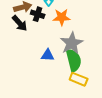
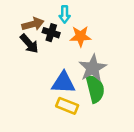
blue triangle: (48, 55) -> (63, 83), size x1.5
yellow rectangle: (79, 79) -> (67, 106), moved

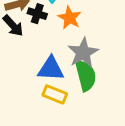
orange star: (80, 36) -> (70, 18), turned 30

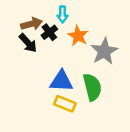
black cross: (37, 14) -> (49, 32), turned 35
gray star: (83, 53) -> (104, 51), moved

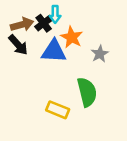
black cross: (49, 32) -> (44, 23), moved
gray star: (104, 51) -> (100, 54), size x0.6
blue triangle: (61, 81) -> (54, 51), moved

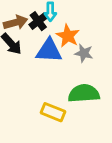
gray star: (100, 54) -> (84, 53), moved, turned -30
green semicircle: (87, 92) -> (84, 93), turned -80

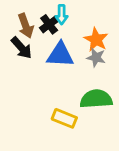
brown arrow: (16, 22) -> (26, 26), turned 85
orange star: (68, 36) -> (96, 40), moved

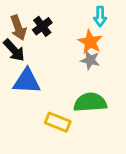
cyan arrow: (62, 15) -> (100, 16), moved
blue triangle: (60, 55) -> (27, 81), moved

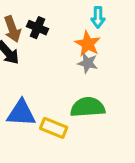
black cross: (42, 26) -> (38, 28), turned -30
blue triangle: (27, 81) -> (21, 113), moved

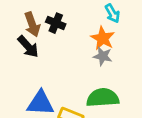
cyan arrow: (98, 17) -> (112, 13), turned -30

